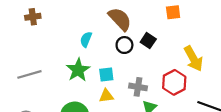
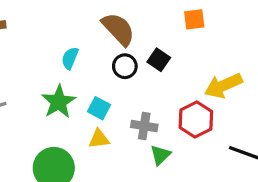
yellow arrow: (193, 59) -> (223, 86), turned 95
cyan square: (106, 74) -> (99, 108), turned 35

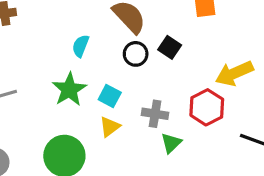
yellow triangle: (99, 139) -> (110, 127), turned -30

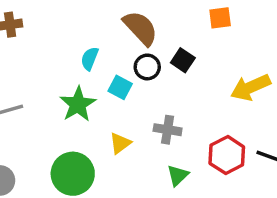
cyan square: (110, 96) -> (120, 87), moved
red hexagon: (207, 107) -> (227, 155), moved
green triangle: (171, 143) -> (178, 175), moved

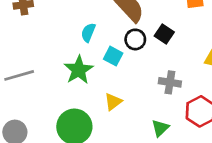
gray cross: (168, 130) -> (170, 82), moved

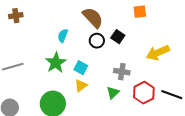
cyan square: (113, 56) -> (81, 68), moved
green triangle: (160, 128) -> (113, 93), moved

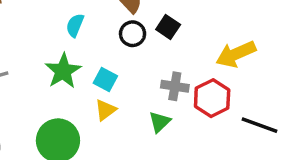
red hexagon: (144, 93) -> (212, 98), moved

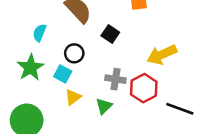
black circle: (133, 34) -> (74, 53), moved
yellow triangle: (105, 110) -> (73, 97), moved

